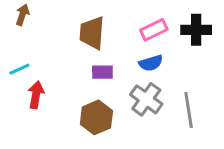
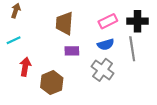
cyan line: (19, 69) -> (14, 40), moved
gray line: (189, 110) -> (132, 49), moved
brown hexagon: (96, 117) -> (52, 83), moved

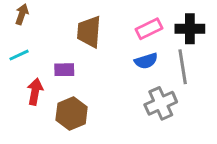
purple rectangle: (72, 51) -> (64, 70), moved
gray cross: (103, 70) -> (161, 103), moved, turned 30

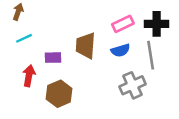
brown trapezoid: (89, 32) -> (86, 46), moved
cyan line: (19, 55) -> (24, 38), moved

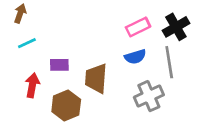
black cross: (157, 24) -> (176, 27), turned -30
brown trapezoid: (86, 46) -> (96, 78), moved

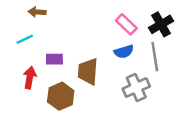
brown arrow: (20, 13) -> (37, 12), moved, turned -105
pink rectangle: (138, 27) -> (126, 24), turned 70

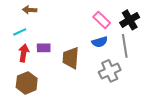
red arrow: (30, 78) -> (24, 53), moved
brown hexagon: (61, 96) -> (27, 83), moved

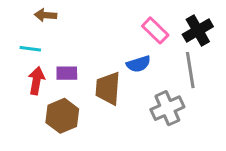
cyan line: (20, 32) -> (30, 49), turned 32
blue semicircle: (100, 42) -> (138, 64), moved
brown hexagon: (27, 83) -> (62, 116), moved

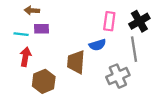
pink rectangle: (155, 30) -> (109, 21), turned 54
purple rectangle: (67, 73) -> (42, 29), moved

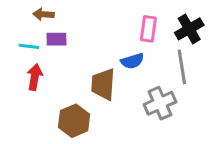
brown hexagon: (44, 81) -> (74, 121), moved

